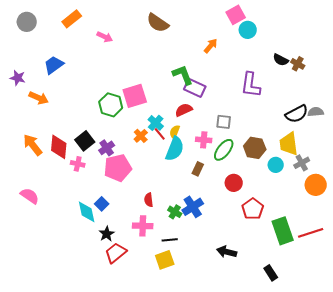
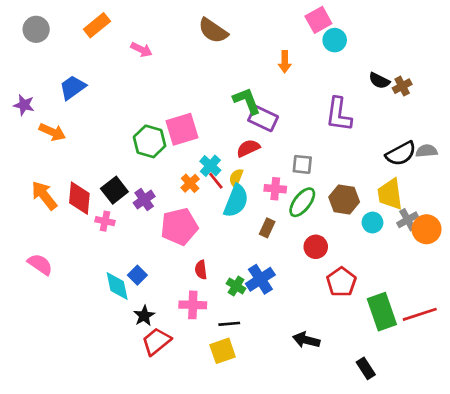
orange arrow: (211, 46) -> (285, 62), turned 140
brown cross: (298, 64) -> (402, 86), turned 32
pink pentagon: (118, 168) -> (179, 227), moved
orange circle: (316, 185) -> (427, 229), moved

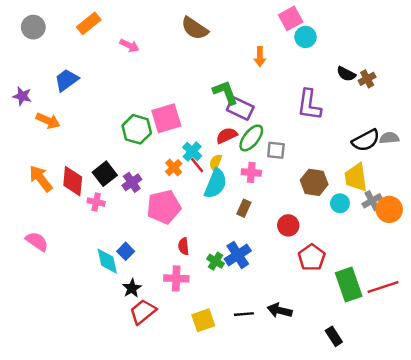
green ellipse: (302, 202) -> (251, 138), moved
black line: (229, 324) -> (244, 314), moved

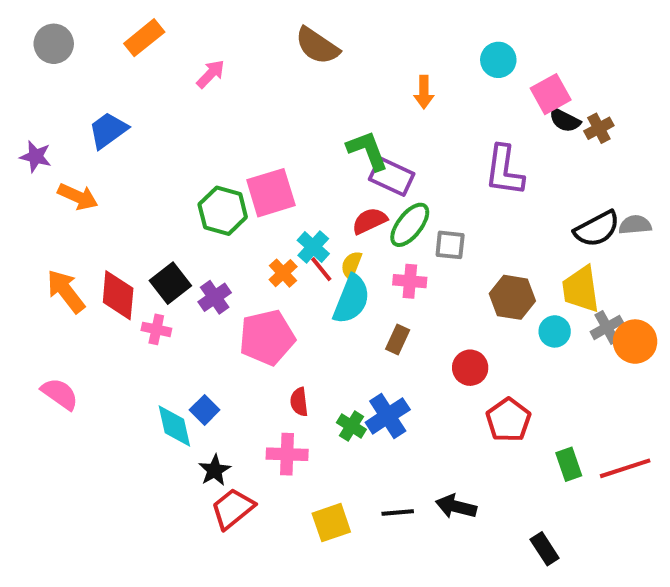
pink square: (291, 18) -> (551, 94), moved
pink arrow: (129, 46) -> (211, 74), turned -72
green rectangle: (349, 285) -> (569, 464), size x0.6

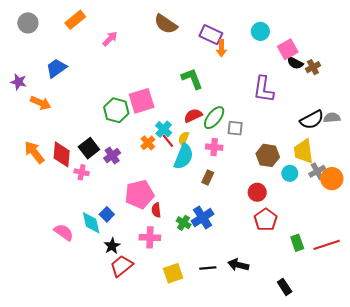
purple rectangle: (392, 177) -> (211, 35), moved
pink pentagon: (267, 337) -> (139, 194), moved
red circle: (470, 368) -> (257, 192), moved
pink semicircle: (60, 394) -> (64, 232), moved

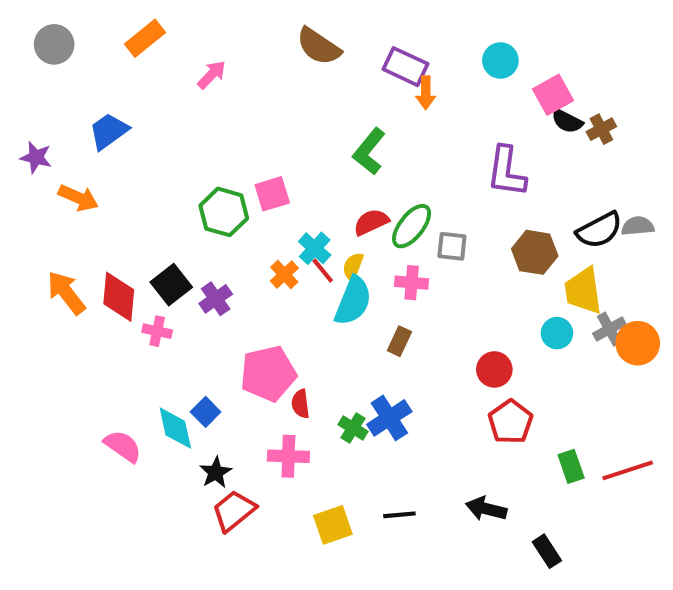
green L-shape: (192, 79) -> (369, 151), turned -120
pink square: (142, 101) -> (272, 194), size x0.7
brown hexagon: (268, 155) -> (535, 252), moved
black arrow: (238, 265) -> (486, 509), moved

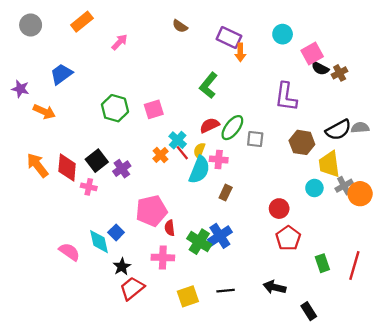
brown semicircle: (319, 46) -> (180, 26), size x0.6
green hexagon: (224, 212) -> (115, 108), moved
pink cross: (412, 283) -> (219, 160), moved
green cross: (353, 428) -> (199, 242), size x1.5
red line: (628, 470) -> (354, 266), turned -56

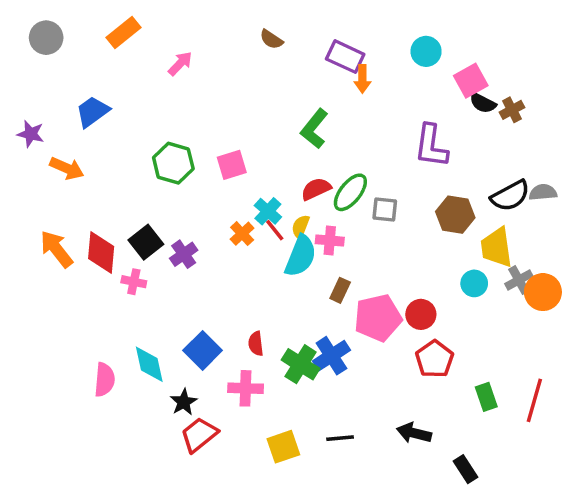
pink pentagon: (151, 211) -> (378, 318), moved
blue square: (116, 232) -> (203, 350), moved, size x1.5
pink semicircle: (69, 252) -> (105, 380), turned 60

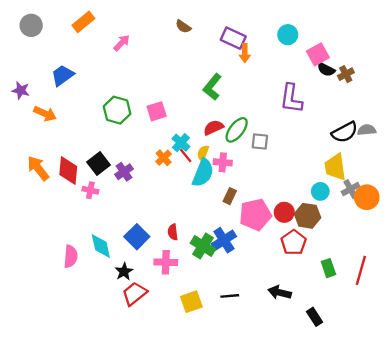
brown hexagon: (455, 215) -> (307, 216), moved

